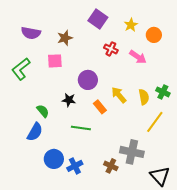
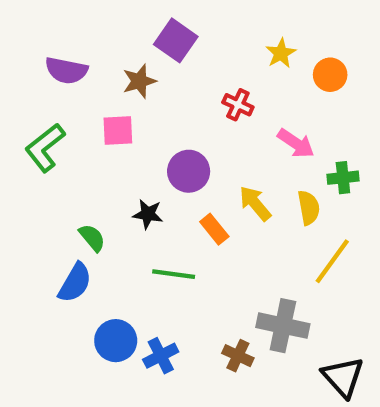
purple square: (98, 19) -> (176, 40), moved
pink arrow: (138, 57) -> (296, 143), moved
green cross: (163, 92) -> (343, 178), moved, turned -32

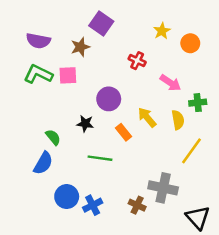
green L-shape: (45, 148) -> (38, 74), moved, turned 64

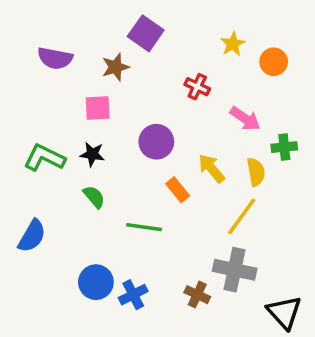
green L-shape: (38, 74) -> (44, 158), moved
black star: (85, 124) -> (92, 154), moved
green semicircle: (53, 137) -> (94, 197), moved
yellow line: (192, 151) -> (242, 216), moved
blue semicircle: (43, 163) -> (32, 236), moved

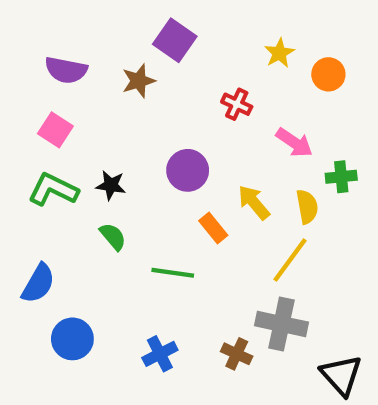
pink square: (98, 108) -> (55, 130), moved, turned 36
blue circle: (96, 282) -> (72, 339), moved

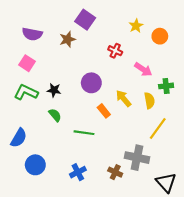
yellow line: (290, 260) -> (158, 129), moved

